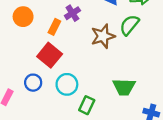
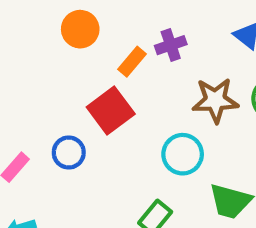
cyan circle: (67, 84) -> (183, 154), moved

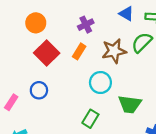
orange rectangle: (132, 62) -> (79, 51), moved
red square: (111, 111) -> (47, 53), moved

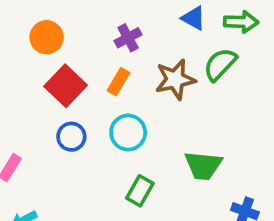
cyan circle: (100, 83) -> (128, 132), moved
blue circle: (39, 90) -> (71, 137), moved

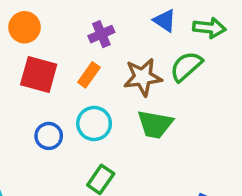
red square: (66, 86) -> (39, 75), turned -33
blue circle: (71, 137) -> (49, 136), moved
green trapezoid: (203, 165) -> (155, 124), moved

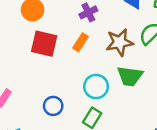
cyan circle: (94, 124) -> (96, 87), moved
blue circle: (49, 136) -> (53, 106), moved

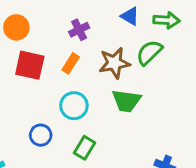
cyan circle: (96, 87) -> (74, 106), moved

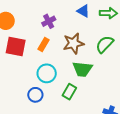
green semicircle: (149, 52) -> (105, 44), moved
blue circle: (41, 135) -> (35, 95), moved
green rectangle: (84, 148) -> (69, 92), moved

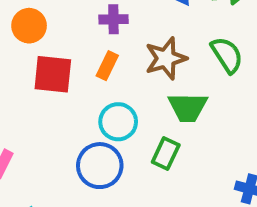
purple cross: (49, 21) -> (113, 19), turned 32
green semicircle: (105, 44) -> (227, 55), turned 108
blue circle: (35, 95) -> (100, 166), size x1.5

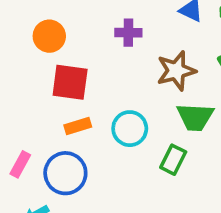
orange rectangle: (107, 66) -> (78, 126), moved, turned 45
blue circle: (100, 166) -> (65, 173), moved

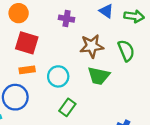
green rectangle: (173, 160) -> (67, 107), moved

